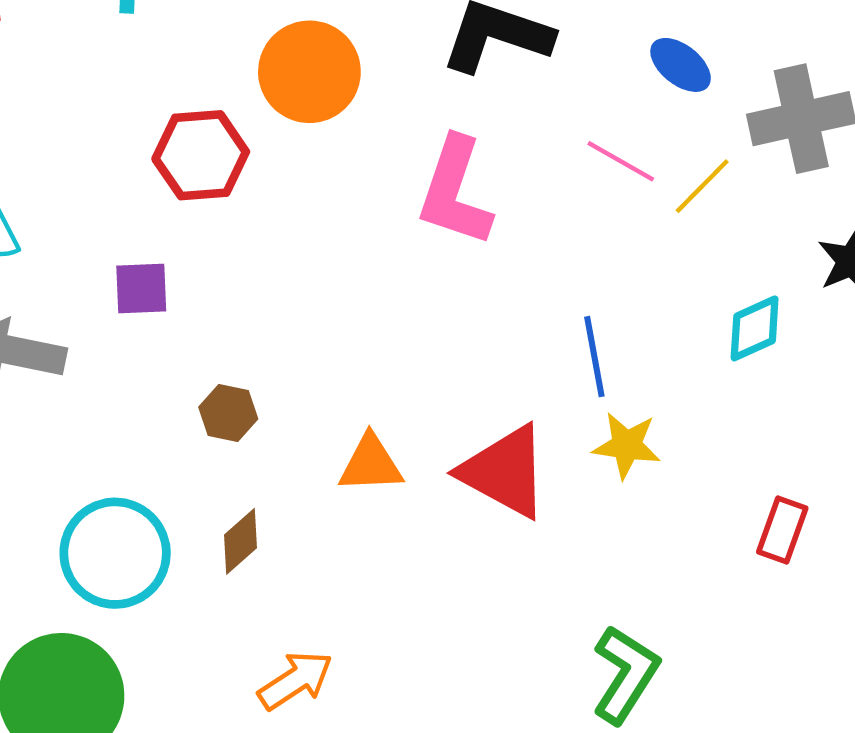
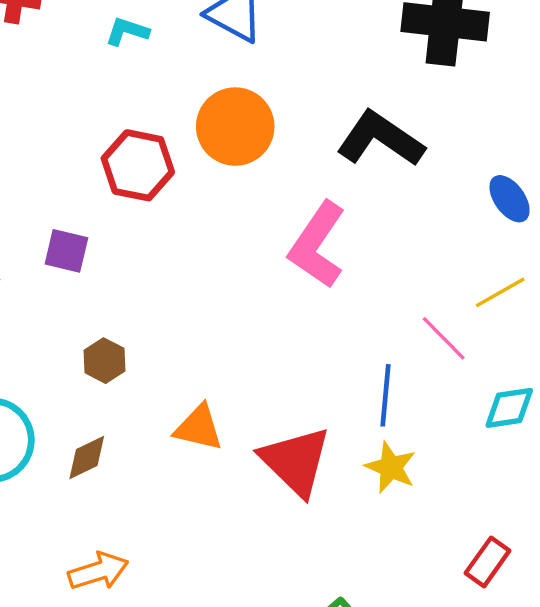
pink line: (621, 161) -> (444, 338), moved

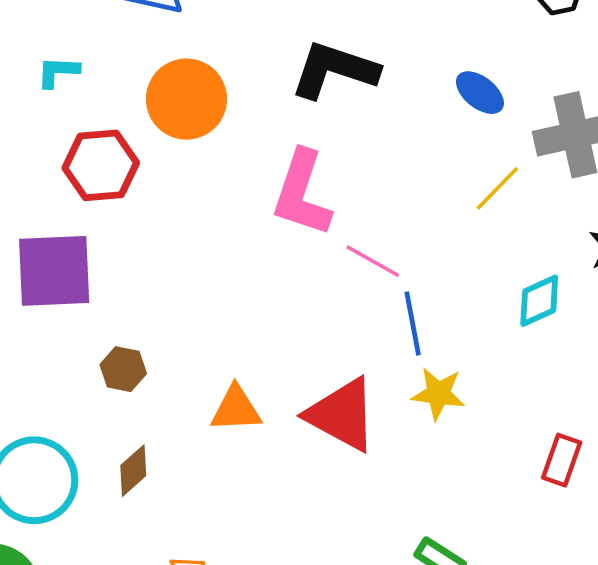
cyan L-shape: (127, 31) -> (58, 72), moved
purple square: (66, 251) -> (54, 271), size x1.8
pink line: (444, 338) -> (373, 261), moved

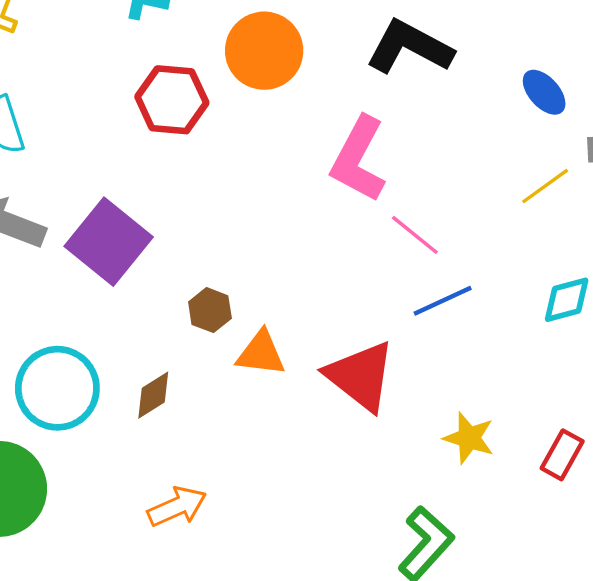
purple square: (54, 271) -> (109, 242), moved, turned 32
blue line: (413, 323) -> (443, 301), turned 66
brown hexagon: (123, 369) -> (210, 310), moved
yellow star: (438, 394) -> (469, 438), moved

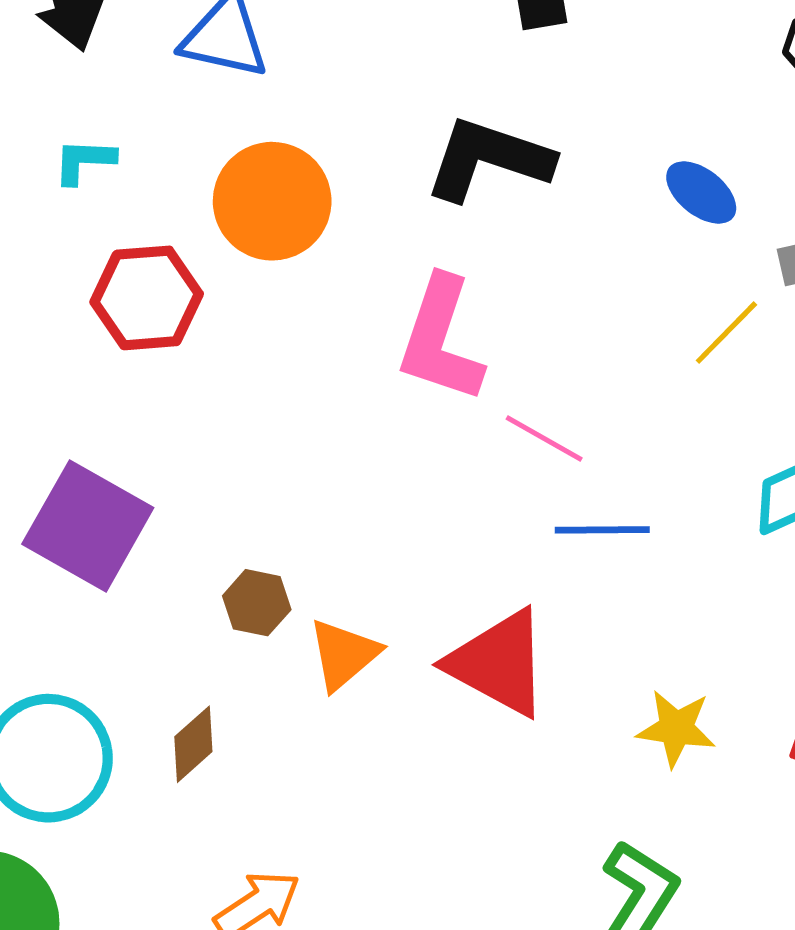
blue line: (443, 301) -> (602, 530), turned 34
orange triangle: (261, 353) -> (344, 654), turned -38

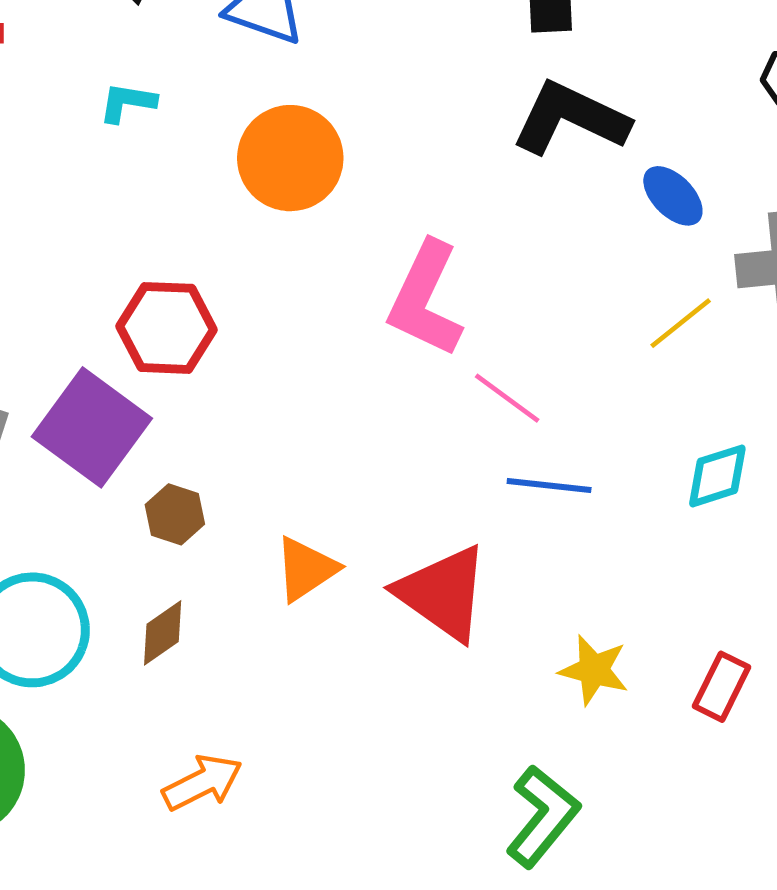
black L-shape: (489, 159) -> (570, 118), moved
red hexagon: (147, 298) -> (166, 328), moved
brown hexagon: (257, 603) -> (175, 514), moved

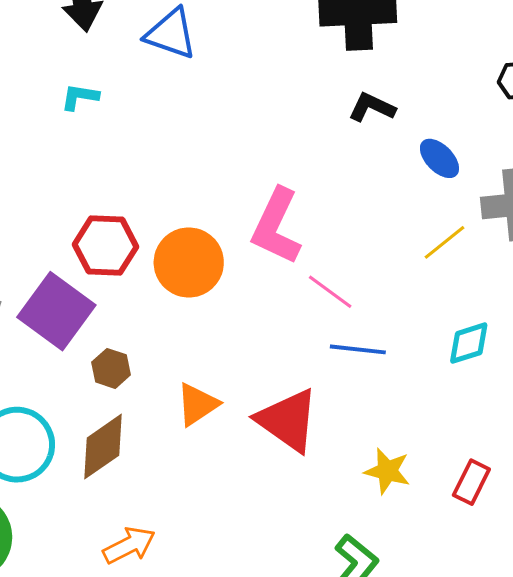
black L-shape: (570, 118) -> (372, 107), size x0.6
orange circle: (290, 158) -> (189, 262), moved
brown diamond: (163, 633) -> (103, 447), size x1.5

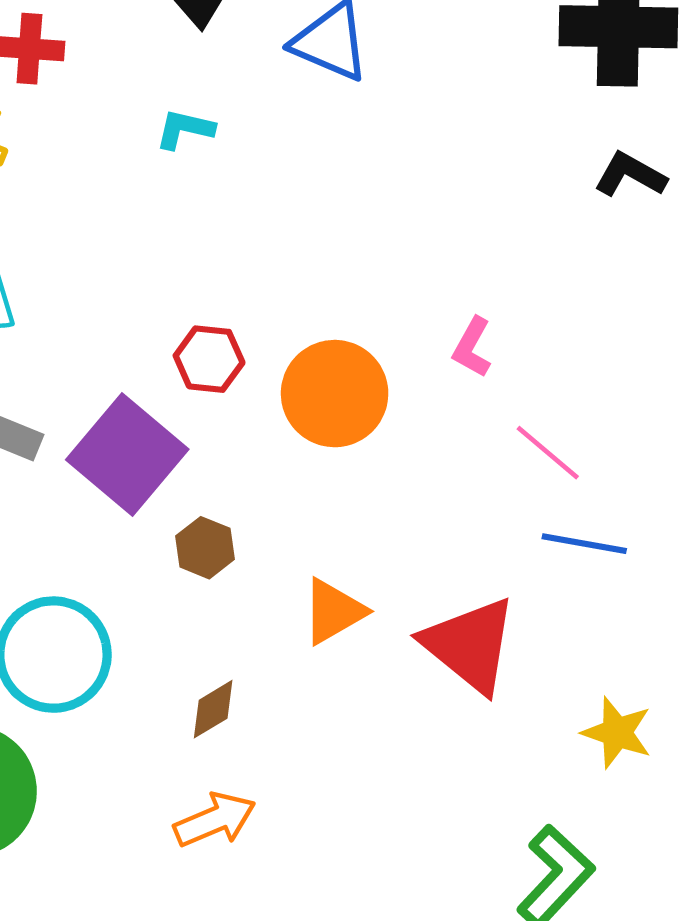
pink L-shape: (276, 226) -> (472, 347), size x0.5
red hexagon: (106, 246) -> (209, 359), size x0.7
brown diamond: (103, 447) -> (213, 709), moved, size x0.6

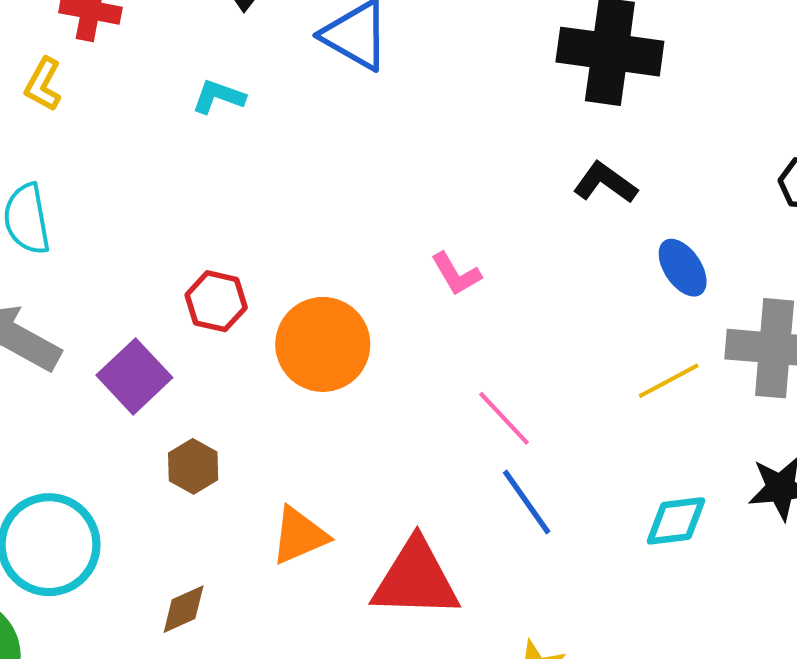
pink L-shape: (472, 347) -> (456, 274), moved, turned -66
purple square: (127, 454) -> (134, 376), size x0.7
blue line: (584, 544) -> (527, 502), turned 38
red triangle: (470, 645) -> (416, 579), turned -44

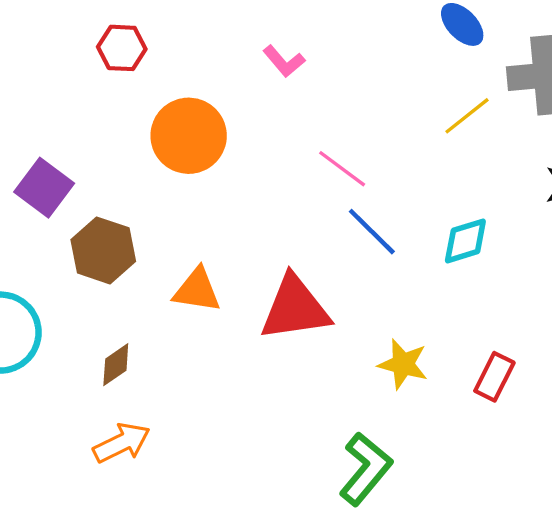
red hexagon: (216, 301) -> (122, 48), moved
brown hexagon: (193, 466) -> (103, 250), size x1.5
cyan diamond: (676, 521) -> (465, 241), moved
orange triangle: (299, 536) -> (197, 290), turned 42

